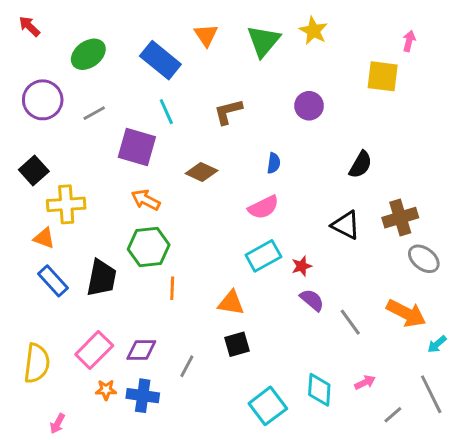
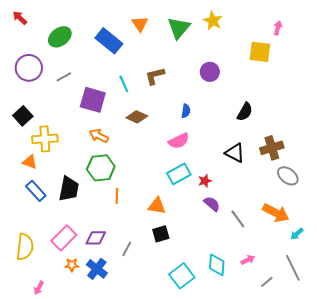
cyan line: (166, 112) -> (124, 84), moved
blue cross: (143, 396) -> (97, 269), turned 30

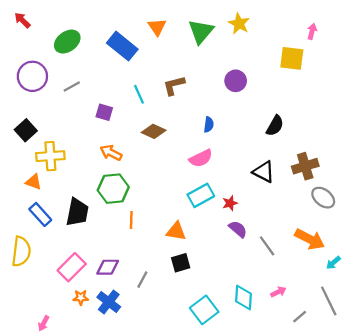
purple square: (93, 100) -> (104, 112), size x0.6
yellow semicircle: (25, 247) -> (21, 251), moved

